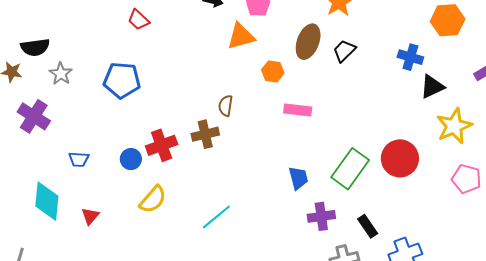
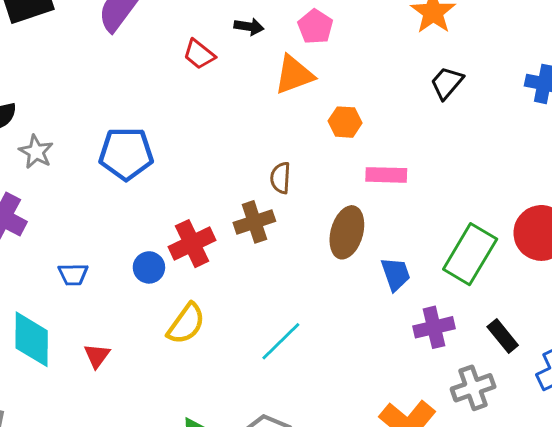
red trapezoid: (138, 20) -> (199, 54), moved
brown ellipse: (308, 42) -> (347, 232), moved

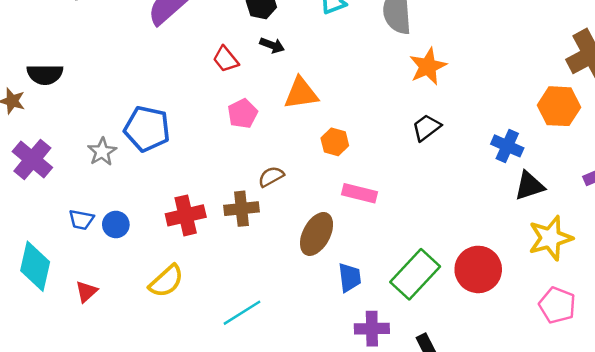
pink pentagon: (315, 27) -> (243, 114), moved
gray star: (36, 152) -> (102, 152), moved
brown semicircle: (280, 178) -> (271, 177), turned 45
blue circle: (149, 267) -> (116, 224), moved

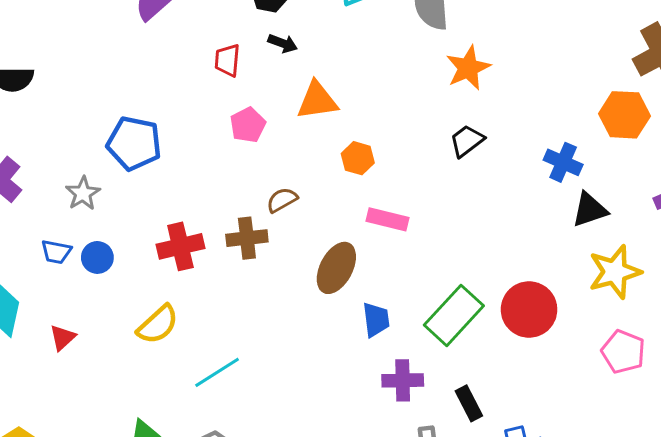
red trapezoid: (226, 59) -> (227, 60), turned 44
gray star: (102, 152) -> (83, 193), moved
cyan line: (242, 313) -> (217, 372), moved

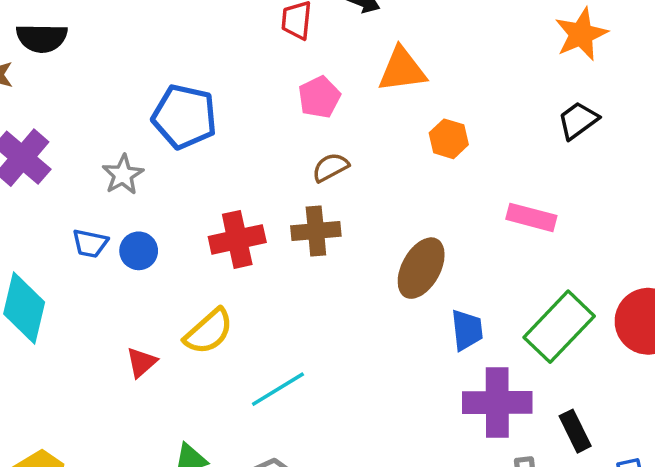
brown semicircle: (282, 200) -> (330, 167), moved
pink rectangle: (387, 219) -> (531, 217), moved
red triangle: (63, 337) -> (141, 362), moved
purple cross: (403, 380) -> (497, 402), size x1.4

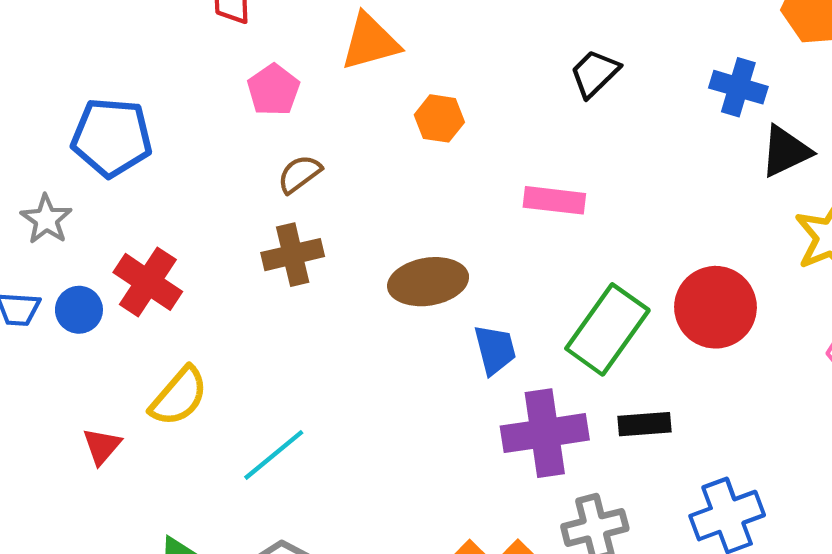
red cross: (237, 239) -> (148, 282), moved, turned -36
brown ellipse: (421, 268) -> (428, 282), turned 60
black rectangle: (575, 431) -> (644, 424), moved, turned -60

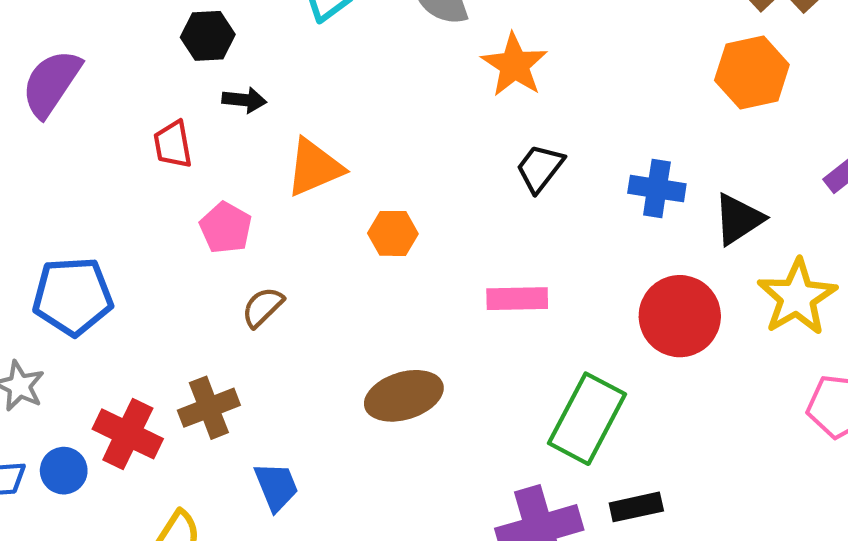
blue cross: (738, 87) -> (657, 189), moved
brown cross: (293, 255) -> (209, 408), moved
red circle: (715, 307) -> (680, 316), moved
blue trapezoid: (495, 350) -> (276, 486), moved

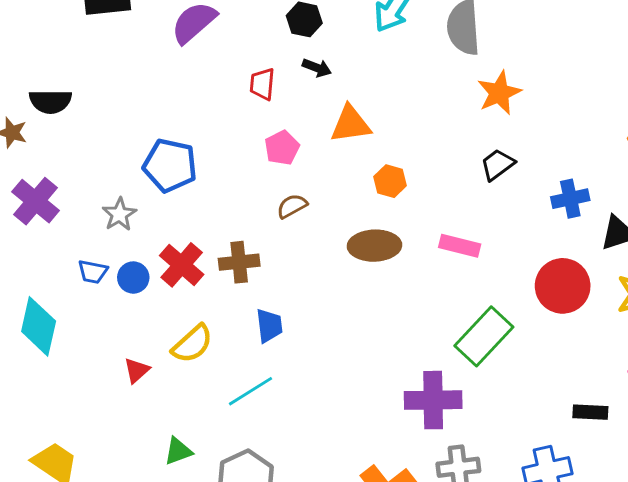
blue cross: (657, 189) -> (570, 199), turned -36
brown ellipse: (404, 396) -> (374, 246), moved
black rectangle: (636, 507) -> (590, 412), moved

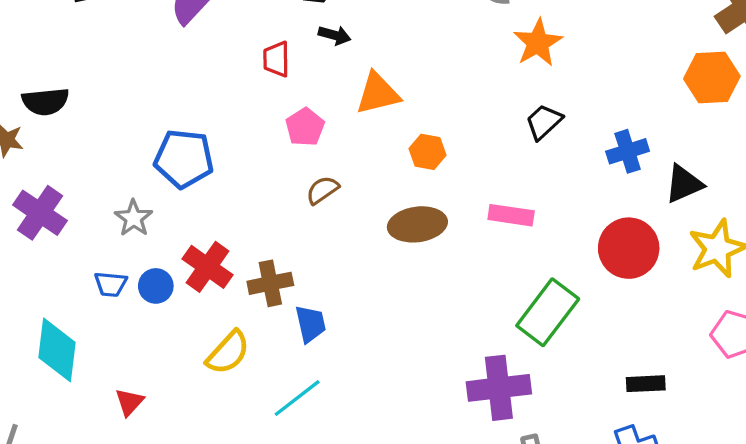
brown cross: (239, 262) -> (270, 283), moved
red triangle: (137, 370) -> (129, 402), moved
black rectangle: (590, 412) -> (646, 384), moved

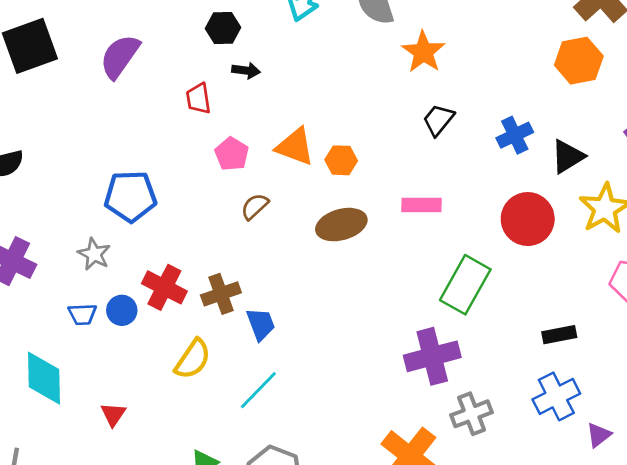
orange triangle: (378, 94) -> (295, 147), moved, turned 42

